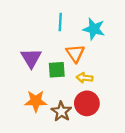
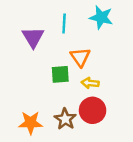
cyan star: (94, 29) -> (101, 17), moved
purple triangle: (31, 58) -> (33, 37), moved
orange star: (36, 101) -> (31, 123), moved

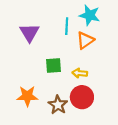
cyan line: (64, 24) -> (67, 26), moved
orange triangle: (80, 57) -> (85, 40), moved, turned 30
orange star: (31, 123) -> (27, 96), moved

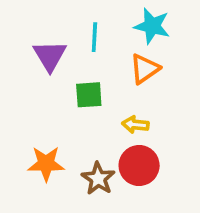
cyan line: (67, 26) -> (94, 37), moved
green square: (54, 65) -> (89, 95), moved

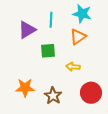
purple triangle: (50, 56) -> (27, 30), turned 30
red circle: (139, 165) -> (91, 93), moved

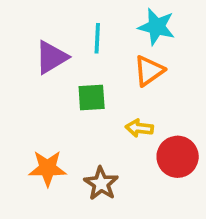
red circle: (91, 93) -> (178, 157), moved

